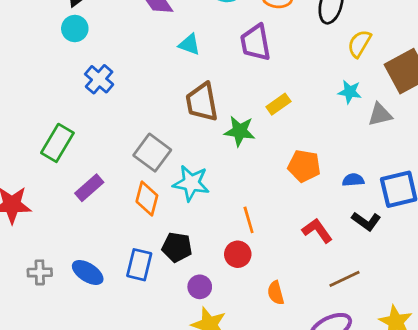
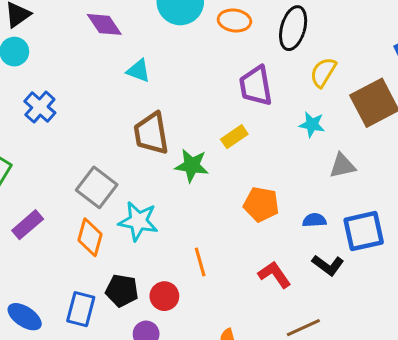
purple trapezoid: (255, 43) -> (256, 86), moved
gray triangle: (380, 114) -> (342, 166), moved
red circle: (238, 254) -> (164, 296), moved

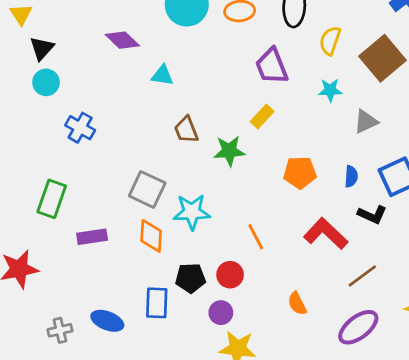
brown trapezoid: (151, 133) -> (186, 130), size x0.7
blue semicircle: (314, 220) -> (351, 176), turned 110
purple rectangle: (28, 225) -> (92, 237), turned 44
red L-shape: (275, 275) -> (326, 234), size x1.4

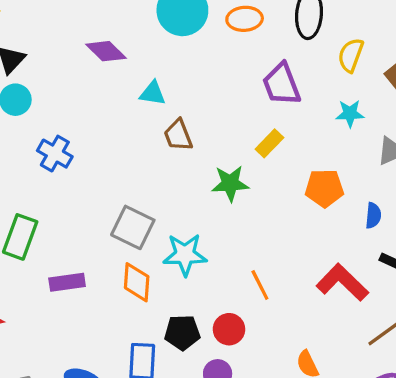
brown trapezoid: (186, 130) -> (178, 135), moved
orange pentagon: (300, 173) -> (324, 188), moved

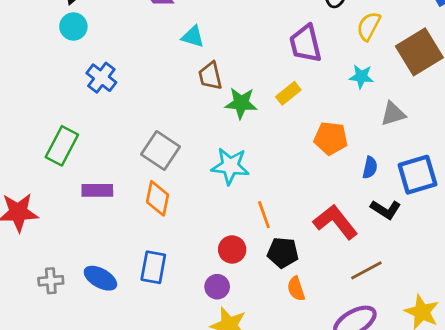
green star: (230, 183) -> (241, 103), moved
cyan star: (185, 255) -> (230, 166), moved
black pentagon: (182, 332) -> (283, 253), moved

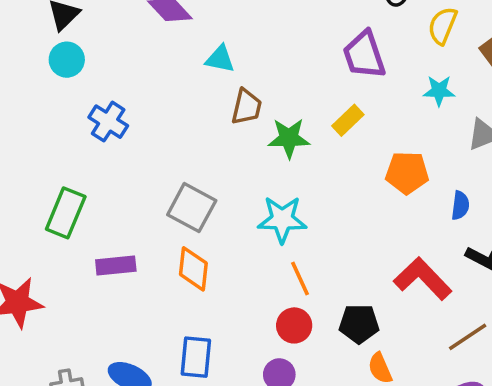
brown trapezoid: (210, 76) -> (247, 107), turned -148
orange line: (264, 215) -> (300, 278), moved

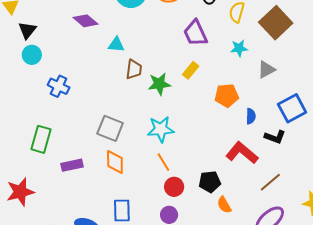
blue semicircle: (460, 205) -> (251, 116), moved
orange line: (300, 278) -> (163, 162), moved

